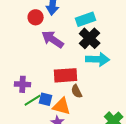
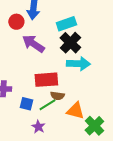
brown semicircle: (77, 91) -> (57, 96), turned -56
green line: (33, 100) -> (47, 105), moved
orange triangle: (62, 106) -> (75, 111), moved

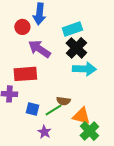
red rectangle: (46, 80) -> (25, 74), moved
green cross: (94, 126) -> (89, 131), moved

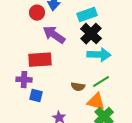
blue square: (32, 109) -> (36, 96), moved
green line: (53, 110) -> (101, 82), moved

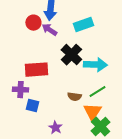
black cross: (91, 34) -> (71, 55), moved
purple arrow: (54, 35) -> (49, 30), moved, size x0.7
orange triangle: (96, 102) -> (92, 112), turned 48

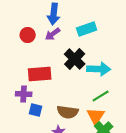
red circle: (33, 23) -> (28, 35), moved
purple arrow: (49, 30) -> (53, 34), turned -70
brown semicircle: (74, 97) -> (68, 112), moved, size x1.5

